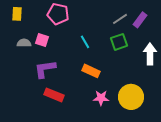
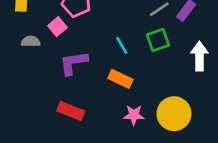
pink square: (42, 40) -> (57, 27), moved, turned 32
cyan line: (85, 42) -> (122, 45), moved
purple L-shape: (45, 69) -> (74, 63), moved

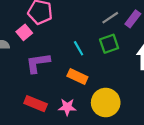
yellow circle: (174, 114) -> (106, 103), moved
pink star: (134, 115) -> (67, 107), moved

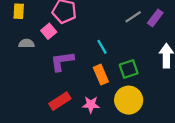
green square: (109, 44) -> (129, 69), moved
orange rectangle: (77, 77) -> (101, 75), turned 42
red rectangle: (36, 104) -> (60, 101), turned -55

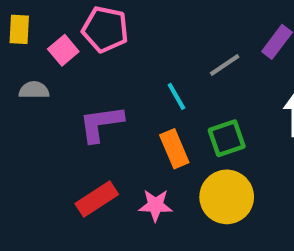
gray line: (133, 17) -> (225, 65), moved
pink square: (49, 31) -> (63, 50), moved

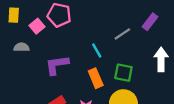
green square: (227, 138) -> (123, 73), turned 30

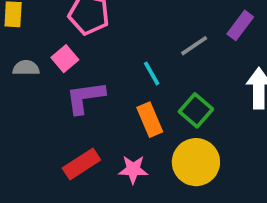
pink square: (37, 26) -> (65, 59), moved
green square: (123, 73) -> (196, 110), turned 30

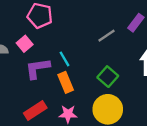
cyan line: (152, 73) -> (64, 59), moved
orange rectangle: (150, 120) -> (66, 82), moved

